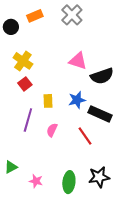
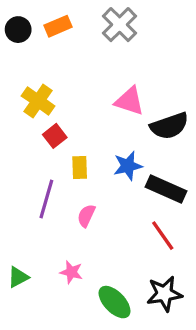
black circle: (11, 27) -> (18, 30), moved
red square: (25, 84) -> (55, 136), moved
red line: (85, 136) -> (163, 236), moved
pink star: (36, 181) -> (71, 272), moved
green ellipse: (69, 182) -> (115, 302), turned -50

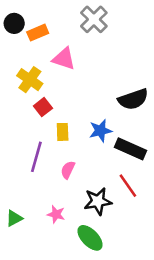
orange rectangle: (58, 26) -> (38, 33), moved
pink triangle: (129, 101) -> (64, 59), moved
black star: (164, 294) -> (98, 201), moved

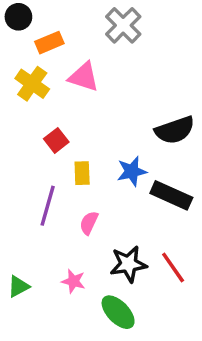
black circle: (14, 23) -> (18, 17), moved
yellow cross: (30, 80) -> (32, 84), moved
red line: (128, 186) -> (173, 267), moved

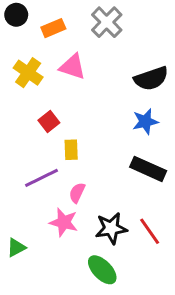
orange rectangle: (49, 43) -> (53, 28), moved
black semicircle: (175, 130) -> (151, 79), moved
blue star: (132, 171) -> (145, 122), moved
purple line: (48, 206) -> (41, 178), turned 48
pink star: (73, 281) -> (64, 222), moved, size x1.4

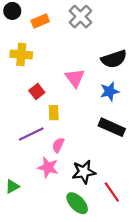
pink triangle: (73, 67) -> (75, 78), moved, turned 35
yellow cross: (28, 73) -> (21, 55), turned -30
red line: (150, 231) -> (112, 192), moved

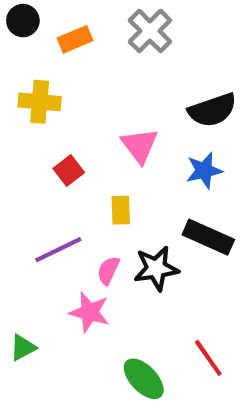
yellow rectangle: (54, 113) -> (121, 210), moved
black star: (84, 172) -> (156, 268), moved

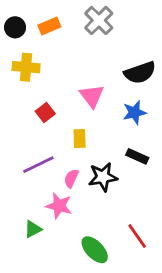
black circle: (23, 21) -> (15, 27), moved
black rectangle: (208, 237) -> (137, 156), size x0.7
green triangle: (23, 348) -> (33, 229), moved

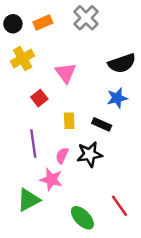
yellow cross: (26, 67) -> (23, 58), turned -35
pink triangle: (92, 96) -> (66, 73), moved
black rectangle: (137, 156) -> (102, 124), moved
purple line: (38, 165) -> (33, 144), turned -72
green triangle: (33, 229) -> (29, 200), size x1.5

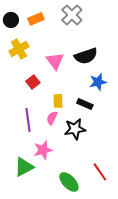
black semicircle: (122, 63) -> (86, 56), moved
pink semicircle: (62, 156) -> (52, 118), moved
pink star: (51, 179) -> (43, 150), turned -30

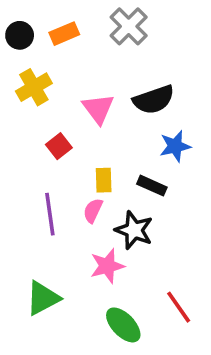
black star: (75, 129) -> (134, 230), turned 30
pink star: (43, 150) -> (107, 266), moved

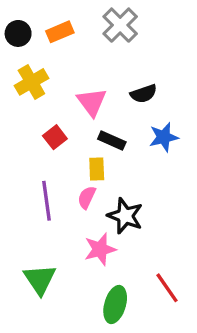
black semicircle: (154, 100) -> (144, 94), size x0.7
black rectangle: (152, 186) -> (112, 141), moved
green triangle: (43, 298) -> (40, 279), turned -36
green ellipse: (123, 325) -> (115, 304), turned 60

